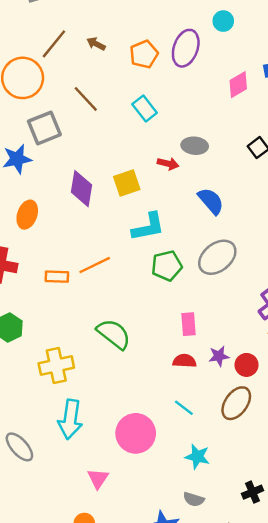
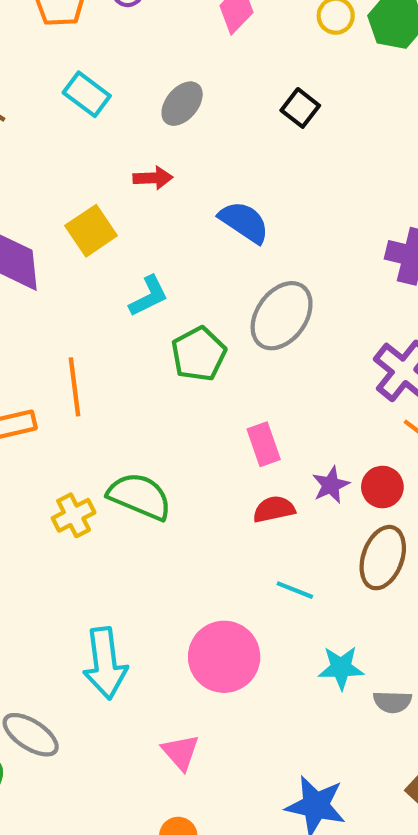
gray ellipse: (195, 146) -> (182, 104), moved, turned -40
cyan L-shape: (148, 227) -> (149, 296), size x0.7
orange line: (95, 265) -> (74, 387), turned -56
yellow cross: (56, 366) -> (74, 515), moved, size x0.7
gray semicircle: (194, 499) -> (392, 702), moved

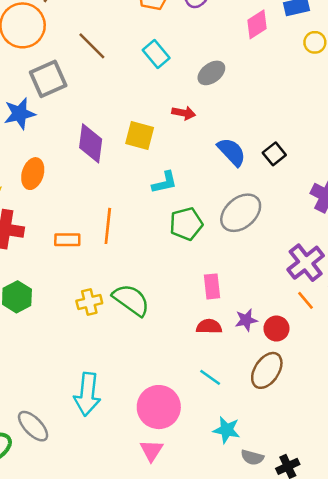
black square: (300, 108) -> (274, 154), moved
yellow square: (91, 231) -> (140, 136), turned 36
pink triangle: (181, 752) -> (152, 451), moved

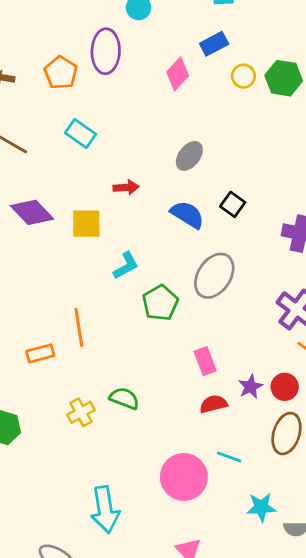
gray ellipse: (211, 73) -> (189, 156), moved
purple diamond: (91, 143) -> (32, 212), moved, turned -36
green semicircle: (131, 300) -> (124, 398), size x0.7
pink circle: (159, 407) -> (184, 477), moved

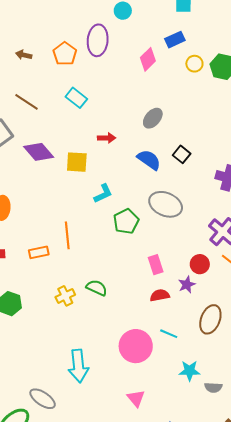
gray ellipse: (214, 276) -> (166, 204), turned 76
red circle: (285, 387) -> (200, 264), moved

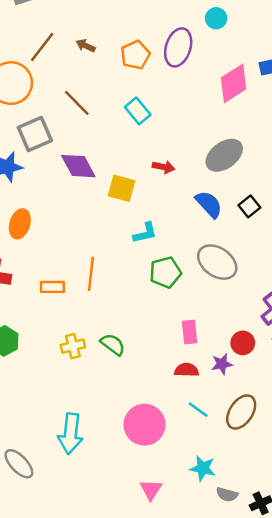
pink diamond: (148, 59) -> (234, 83), size x1.4
gray ellipse: (153, 118) -> (224, 155), size x1.4
cyan line: (169, 334) -> (198, 410), moved
pink triangle: (136, 398) -> (151, 490), moved

